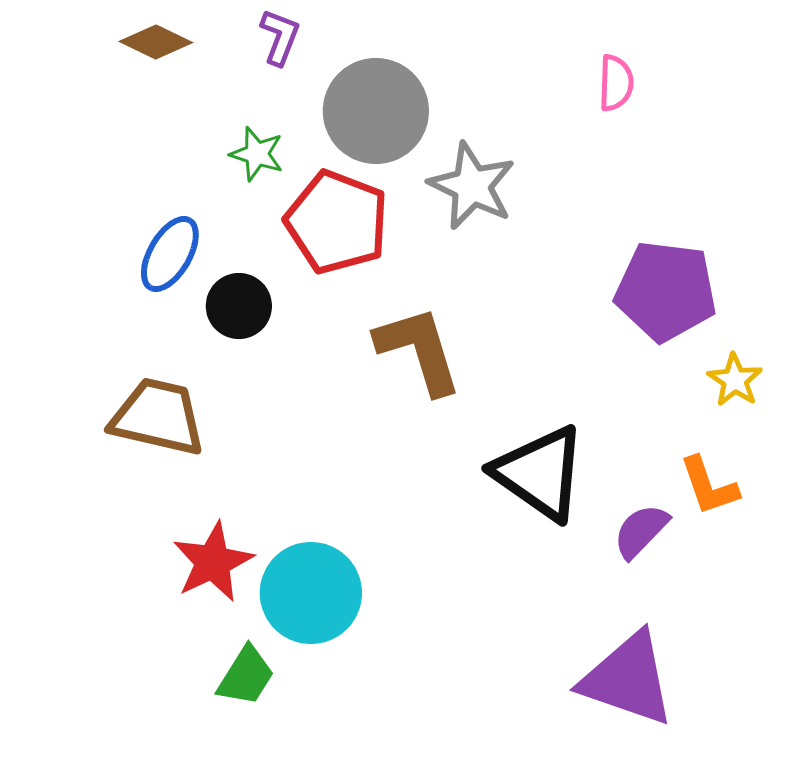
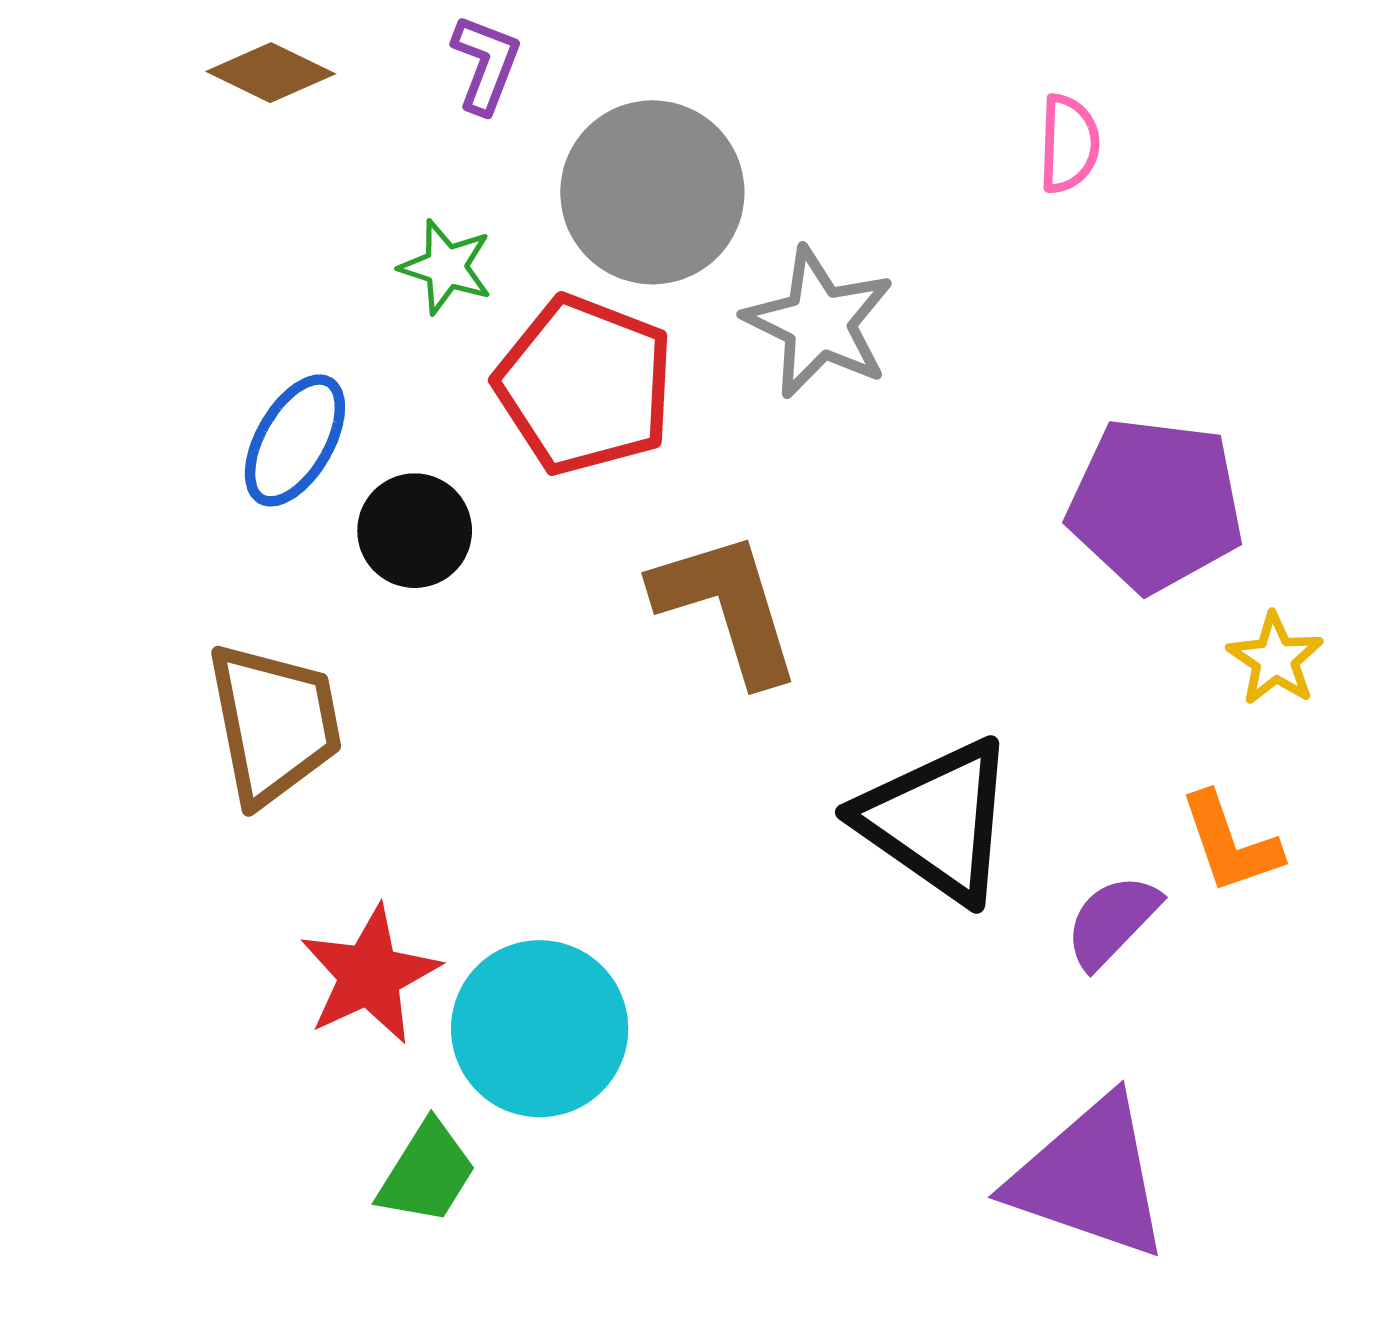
brown trapezoid: (158, 417) -> (274, 723), turned 66

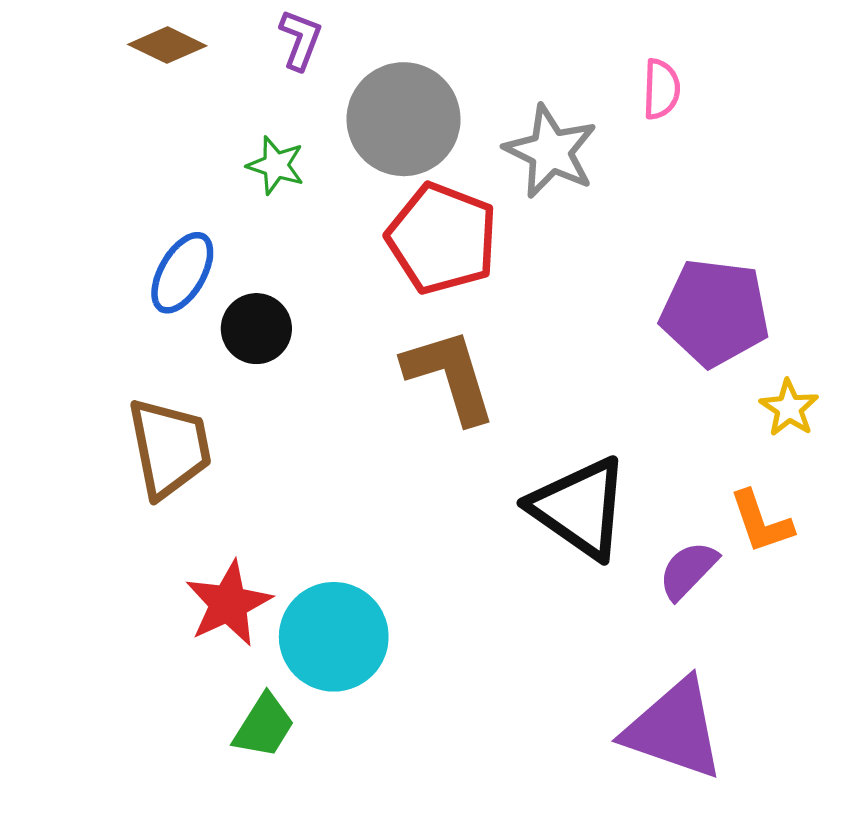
gray star: (819, 322) -> (551, 151), moved
red pentagon: (585, 385) -> (442, 238), moved

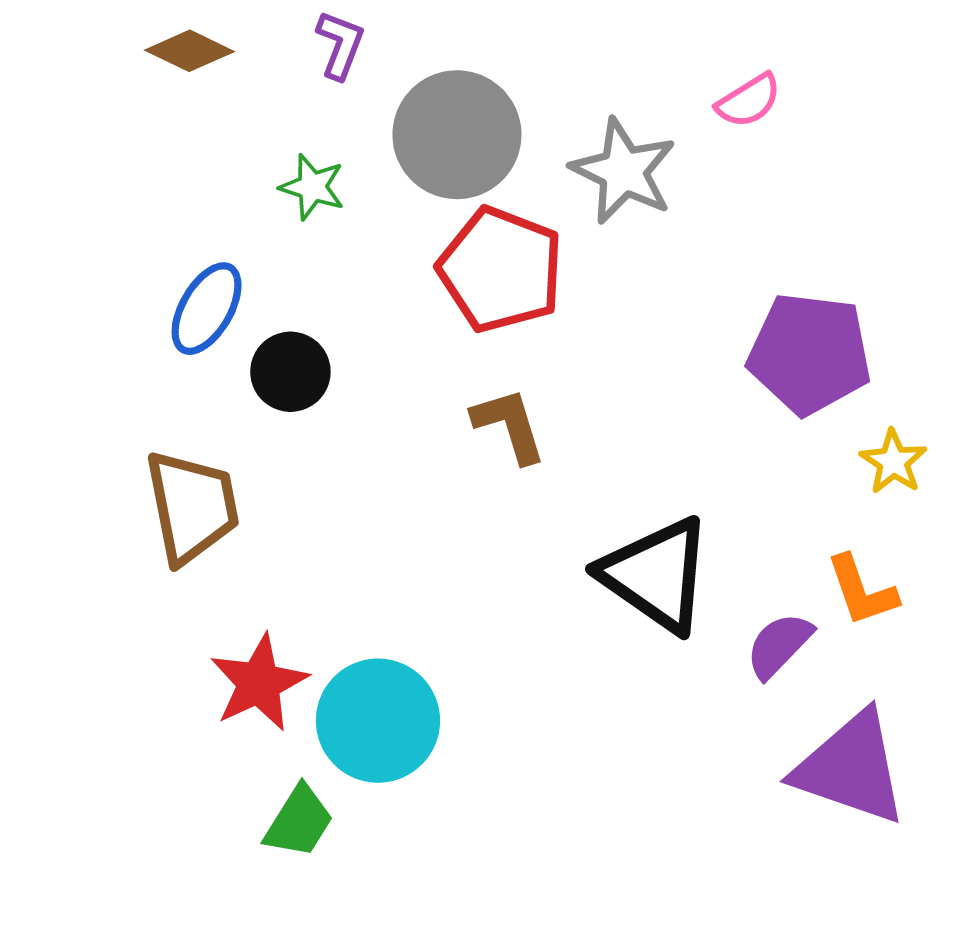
pink semicircle: (661, 89) -> (749, 101), turned 56
brown L-shape: (450, 376) -> (509, 425), size x0.7
purple triangle: (674, 729) -> (851, 768), moved

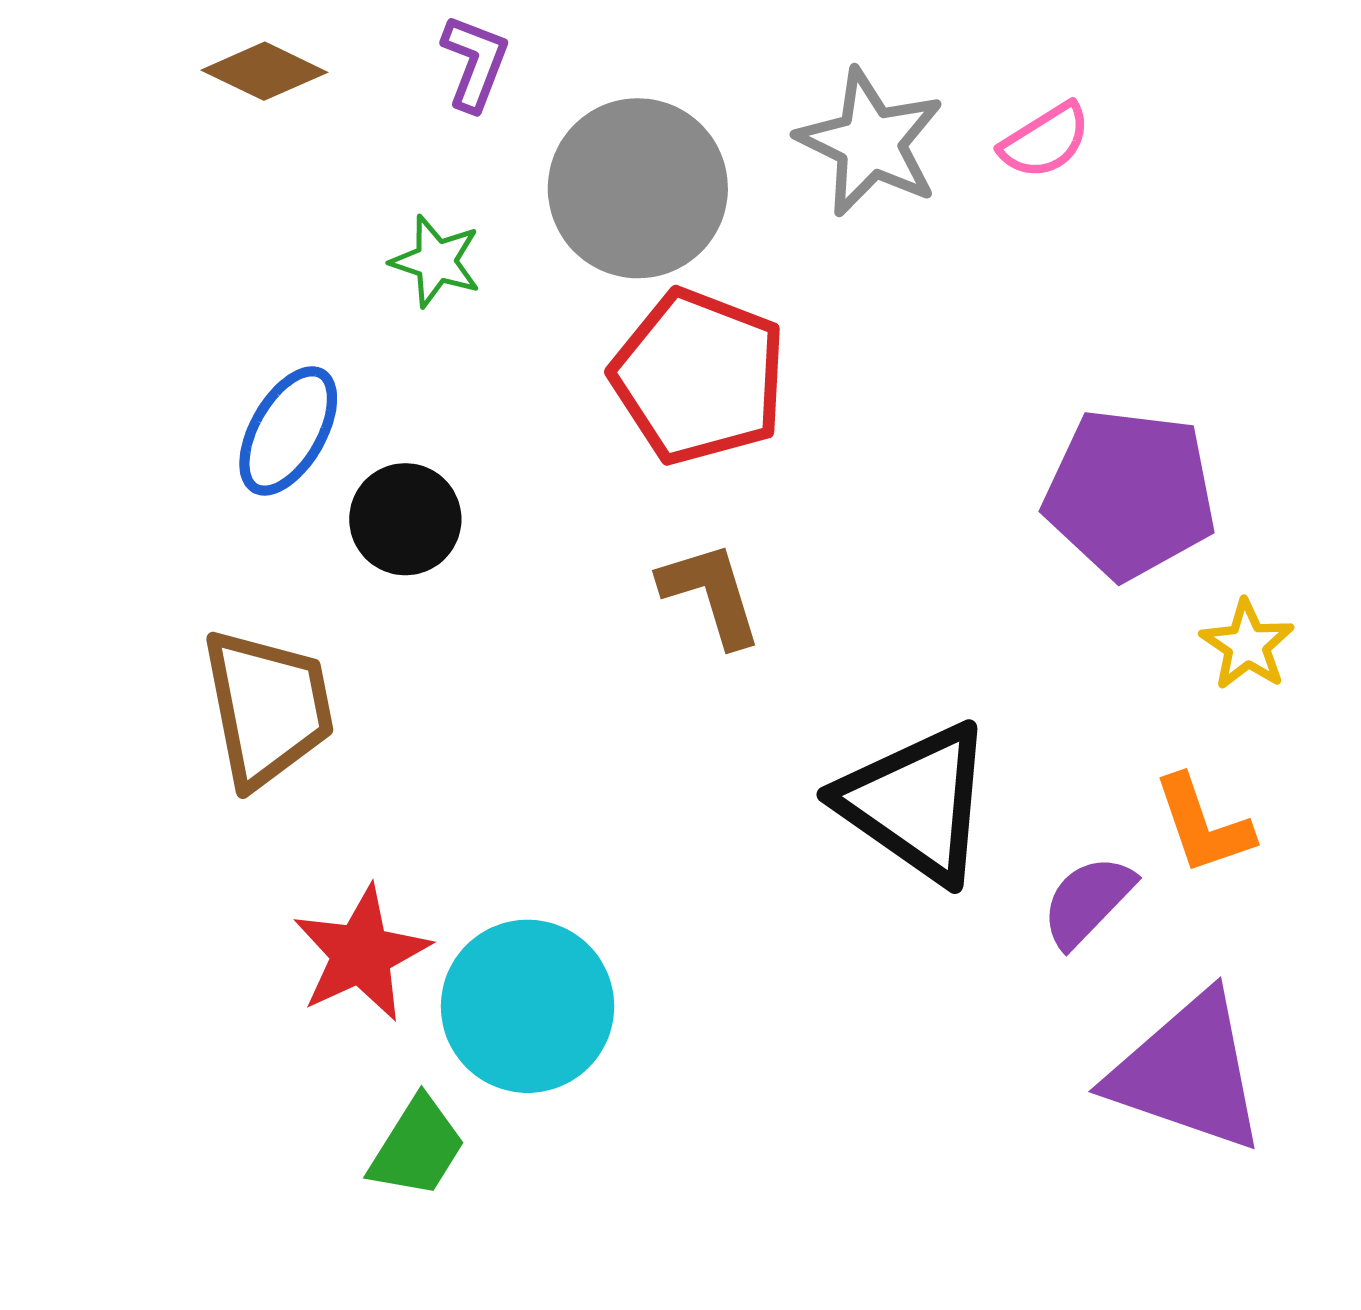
gray star: (623, 171) -> (870, 142), moved

